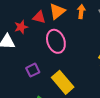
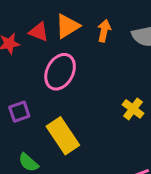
pink ellipse: (56, 41) -> (60, 72), turned 40

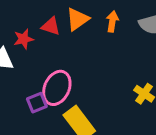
pink ellipse: (60, 72) -> (57, 88), moved

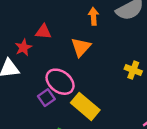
orange triangle: (77, 19) -> (81, 47), moved
pink ellipse: (57, 88) -> (60, 82), turned -64

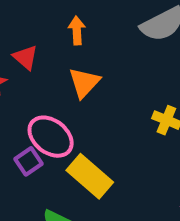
orange arrow: (93, 16) -> (77, 30), moved
red triangle: (43, 32) -> (26, 57), turned 35

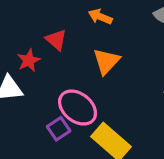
orange arrow: (77, 30) -> (100, 17), turned -65

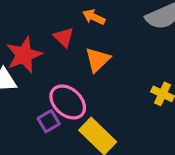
red triangle: (56, 40) -> (64, 37), moved
red star: (29, 60) -> (24, 55), size x1.6

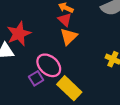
red triangle: (64, 37) -> (65, 20), moved

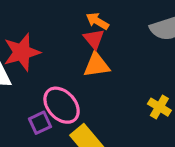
orange triangle: (69, 36) -> (97, 65), turned 30

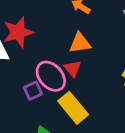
red triangle: (94, 39) -> (73, 69), moved

